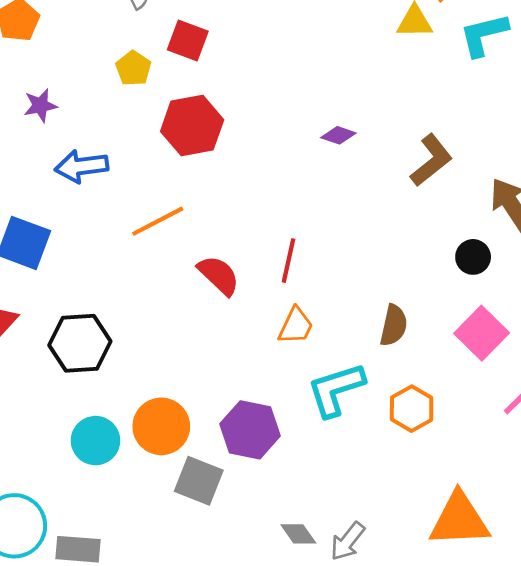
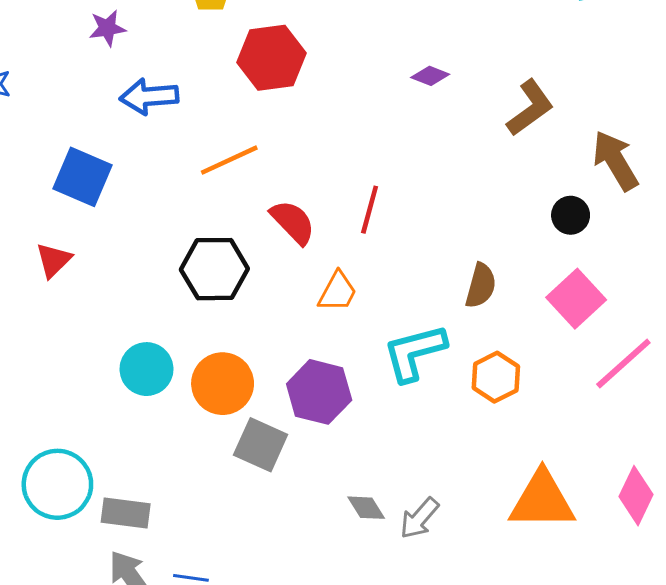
orange trapezoid: (296, 326) -> (338, 292), moved
black hexagon: (80, 343) -> (214, 269), moved
cyan circle: (95, 441) -> (146, 369), moved

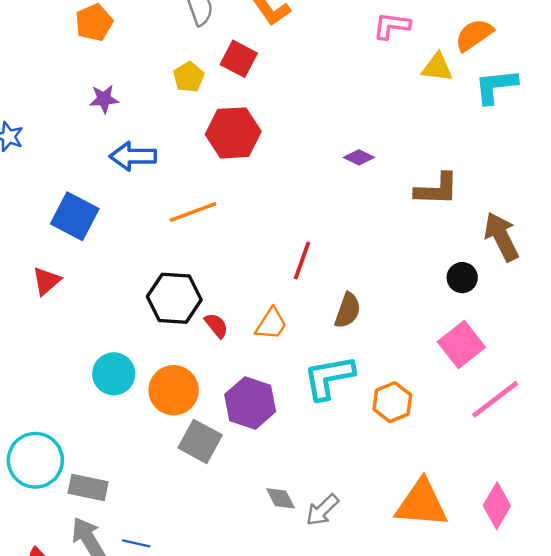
brown L-shape: (530, 108) -> (437, 189), turned 33
red semicircle: (293, 222) -> (216, 325), moved, size x0.7
brown semicircle: (481, 286) -> (348, 310), moved

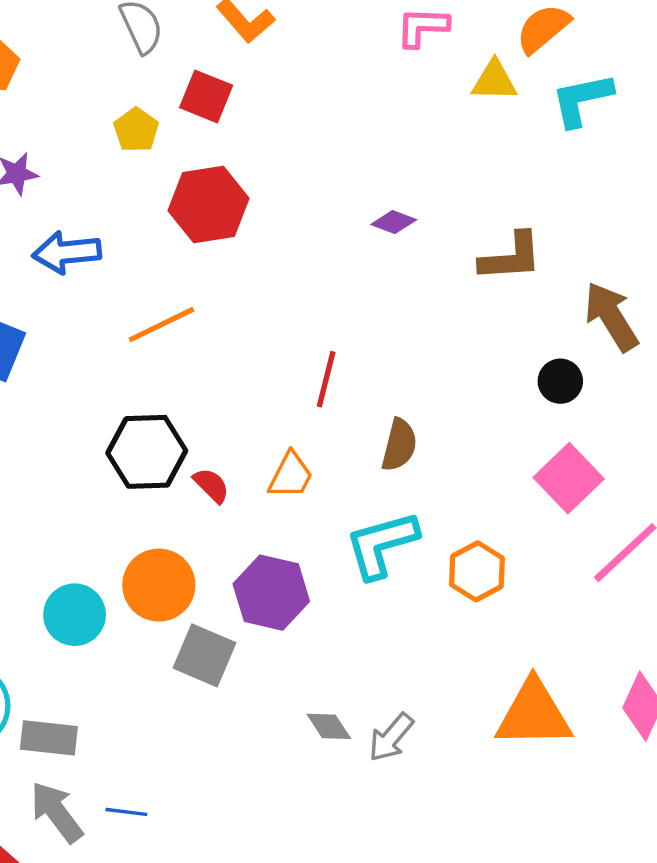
cyan circle: (114, 374) -> (75, 615), moved

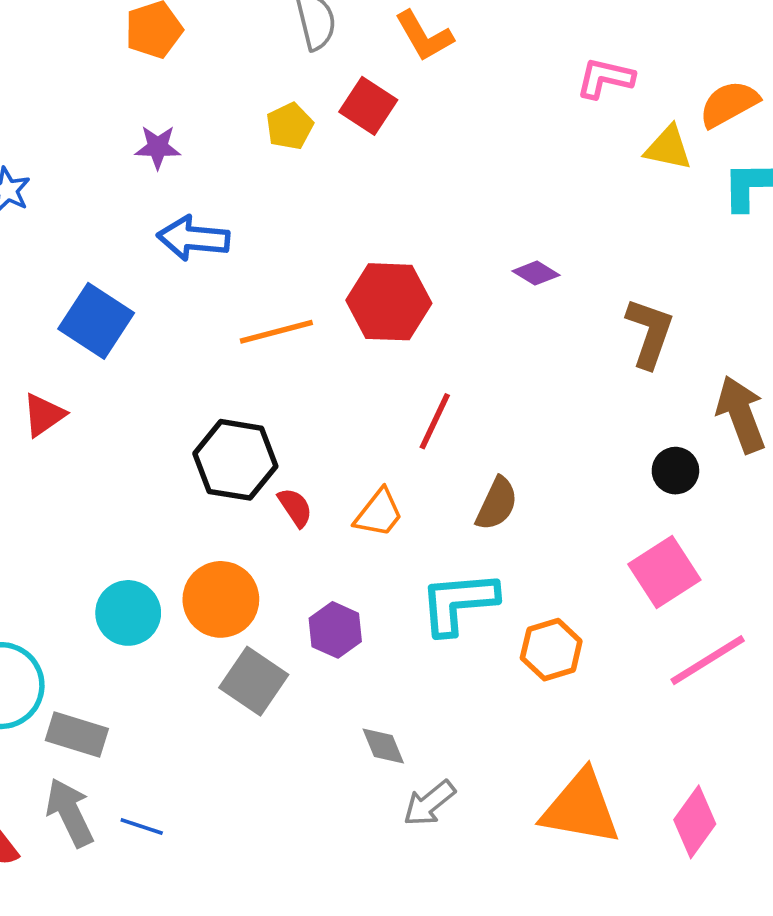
red hexagon: (209, 204) -> (389, 302), moved
brown L-shape: (511, 257) -> (650, 333), turned -78
purple hexagon: (271, 593) -> (335, 630), size x0.7
gray diamond: (329, 726) -> (383, 746), moved

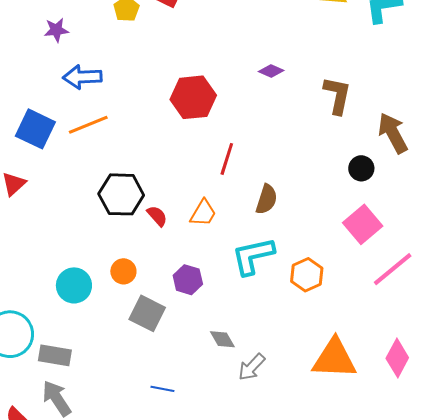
orange line: (276, 332) -> (88, 125), moved
orange circle: (221, 599) -> (123, 271), size x0.6
blue line: (142, 826) -> (162, 389), moved

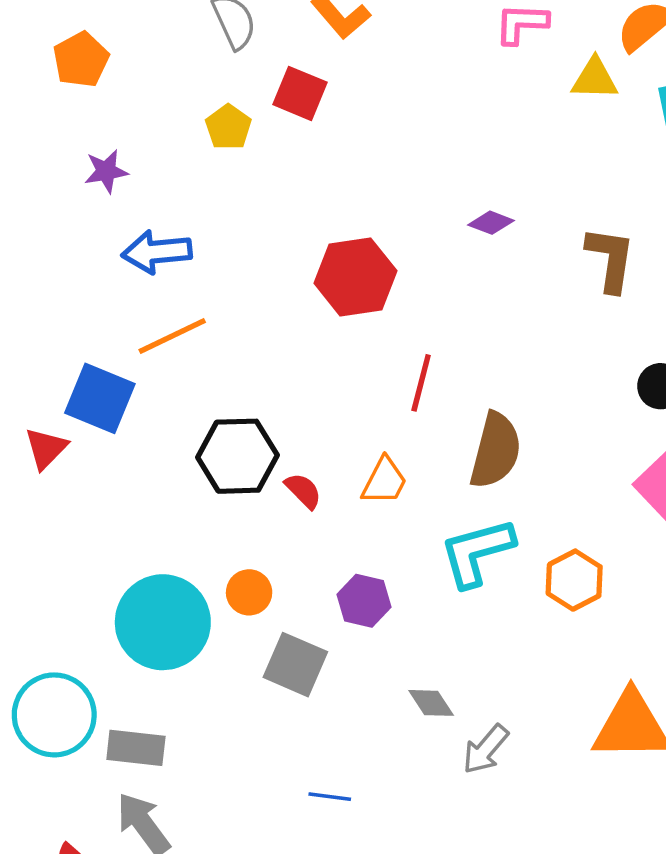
blue square: (35, 129) -> (100, 398), moved
brown semicircle: (267, 199) -> (496, 451), size x1.4
cyan circle: (74, 285) -> (163, 622), size x1.5

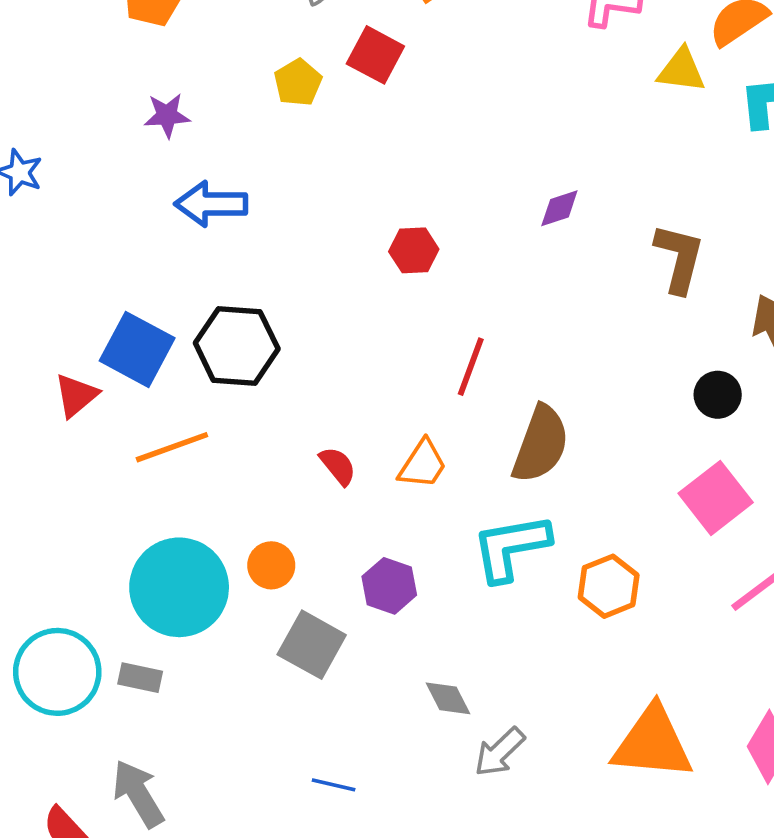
purple diamond: (491, 223) -> (559, 208), turned -45
red hexagon: (355, 277) -> (414, 250), size x0.6
orange line: (172, 336) -> (172, 447), moved
black hexagon: (237, 456) -> (237, 346), moved
gray rectangle: (136, 748) -> (140, 678), moved, size x0.7

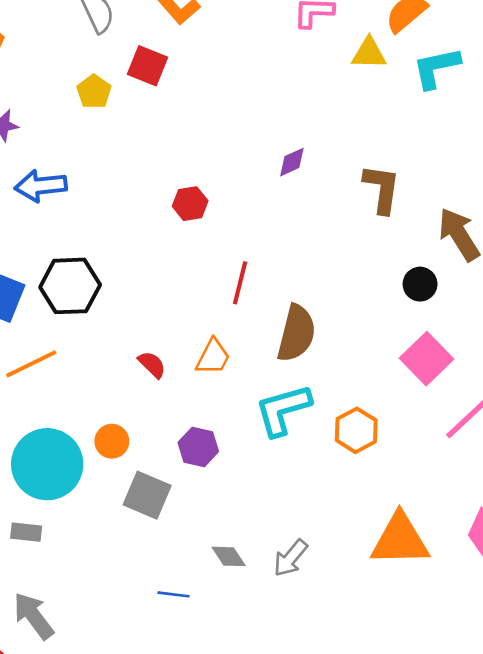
gray diamond: (448, 698) -> (229, 556), moved

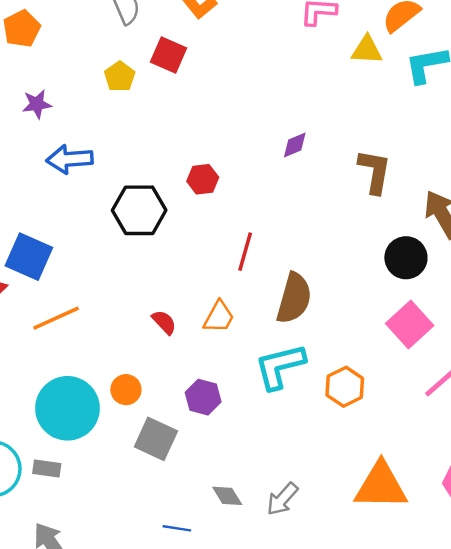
black circle: (420, 284) -> (406, 258), size x1.4
black hexagon: (70, 286) -> (139, 210), moved

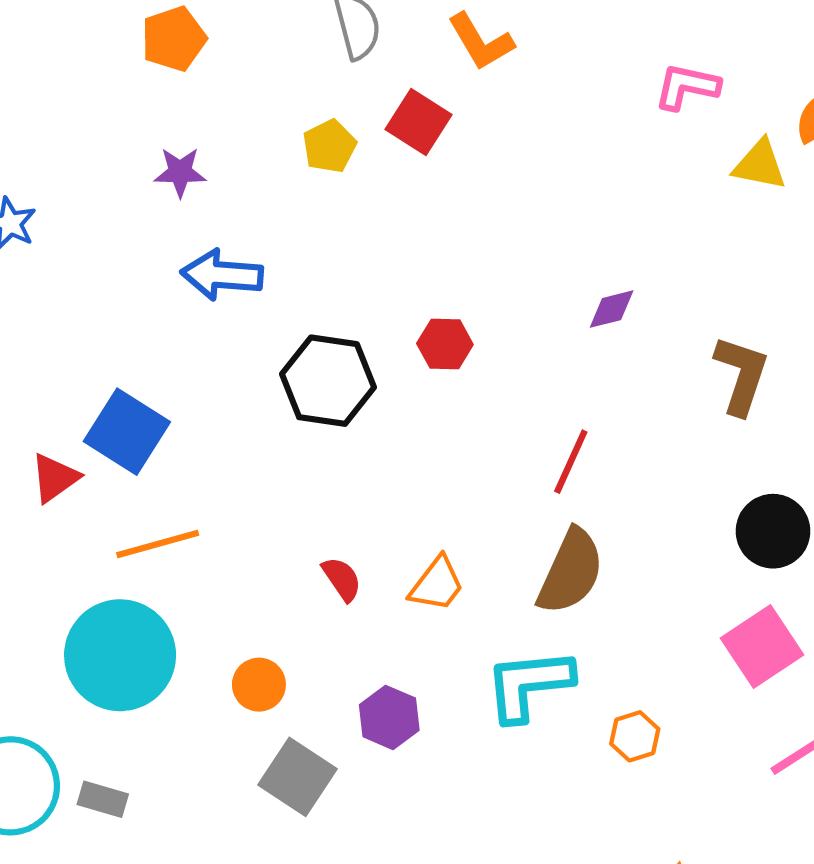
red line: (245, 252) -> (571, 462), moved
orange hexagon: (345, 387) -> (635, 736), size x0.7
cyan circle: (67, 408) -> (120, 655), moved

